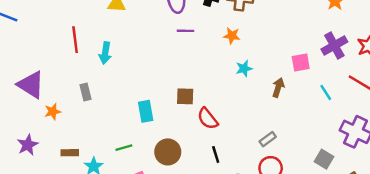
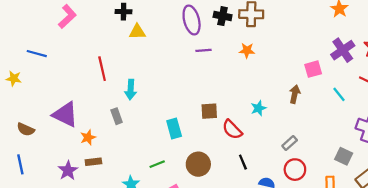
cyan arrow: (105, 53) -> (131, 90), moved
cyan star: (244, 69) -> (258, 108), moved
brown rectangle: (70, 153) -> (93, 162), moved

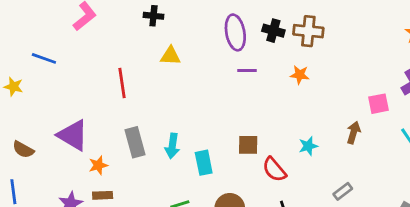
yellow triangle: (137, 32) -> (170, 56), moved
cyan arrow: (131, 90) -> (172, 146), moved
gray rectangle: (117, 116) -> (135, 142), size x1.5

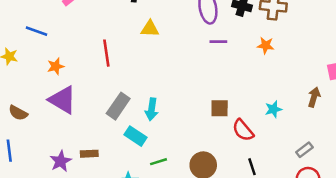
gray rectangle: (135, 142) -> (118, 106), turned 50
cyan rectangle: (204, 163) -> (136, 136), moved, turned -45
orange star: (98, 165) -> (56, 66), moved

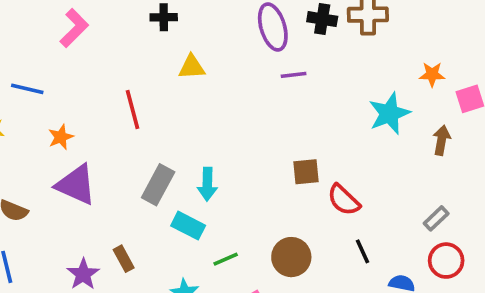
orange star: (266, 45) -> (432, 74), moved
cyan star: (273, 109) -> (389, 113), moved, size x1.6
brown rectangle: (89, 154) -> (124, 259), turned 70

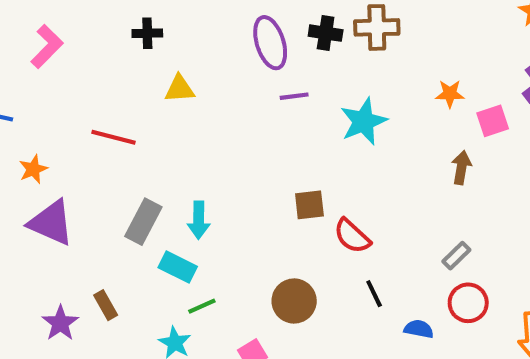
red line: (132, 109) -> (113, 137), turned -60
cyan star: (389, 113) -> (364, 121), moved
green line: (226, 259) -> (202, 306), moved

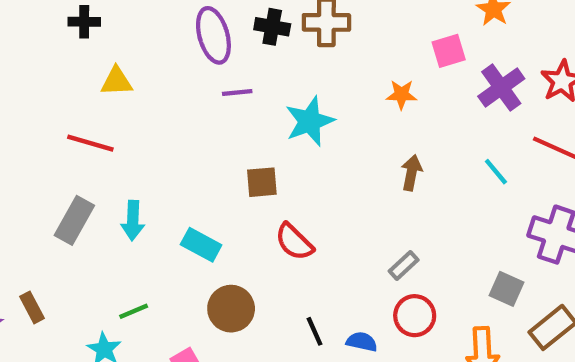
pink square: (493, 121) -> (449, 51), moved
red line: (113, 137) -> (90, 143), moved
brown square: (309, 205) -> (262, 182), moved
cyan rectangle: (178, 267) -> (201, 245), moved
black line: (374, 294) -> (315, 331), moved

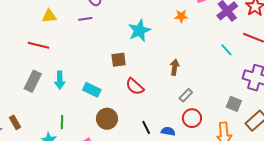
purple line: (237, 93) -> (85, 19), moved
brown arrow: (412, 173) -> (175, 67), moved
green line: (134, 311) -> (62, 122), turned -64

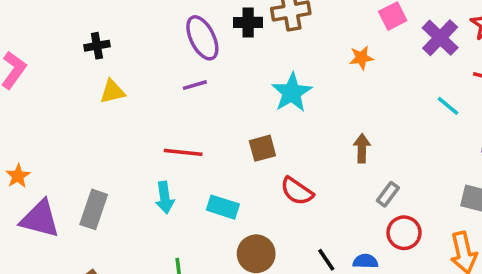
yellow triangle: (49, 16) -> (112, 91), moved
red line: (38, 45) -> (183, 152), moved
gray rectangle: (33, 81) -> (94, 209), moved

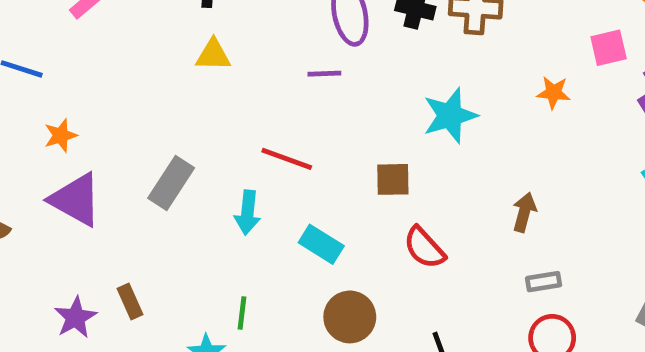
gray rectangle: (388, 194) -> (544, 282), turned 30
gray rectangle: (94, 209) -> (171, 183), moved

